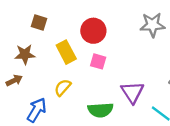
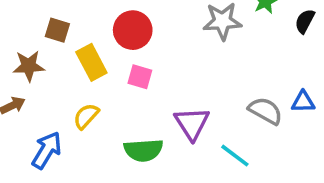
brown square: (39, 22) -> (57, 30), moved

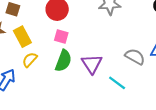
yellow rectangle: (91, 62) -> (22, 37), moved
green semicircle: (143, 150) -> (63, 61), moved, turned -65

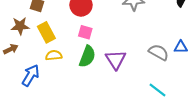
yellow semicircle: (30, 60) -> (54, 55), turned 42
cyan line: (117, 83) -> (158, 90), moved

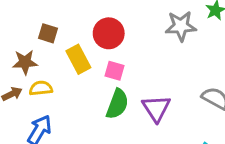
yellow rectangle: (46, 32) -> (78, 59), moved
yellow semicircle: (54, 55) -> (41, 88), moved

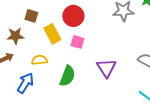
yellow semicircle: (41, 88) -> (39, 60), moved
green semicircle: (117, 104) -> (67, 76), moved

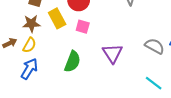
brown star: (15, 36) -> (31, 24), moved
yellow semicircle: (39, 60) -> (29, 45), moved, turned 126

